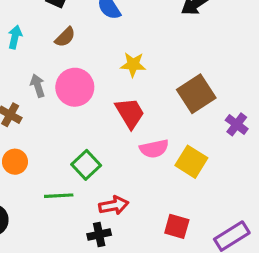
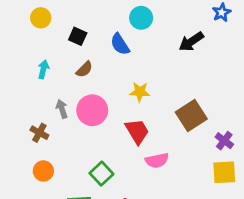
yellow square: (191, 162) -> (224, 172), moved, turned -35

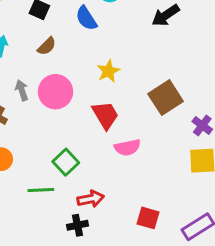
yellow star: (140, 92) -> (108, 71), turned -30

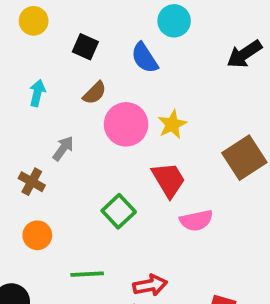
gray arrow: (22, 90) -> (63, 148), turned 54
pink circle: (55, 92) -> (126, 124), moved
green square: (66, 162) -> (119, 211), moved

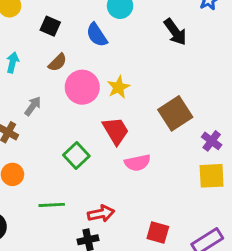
black arrow: (244, 54) -> (175, 32), turned -92

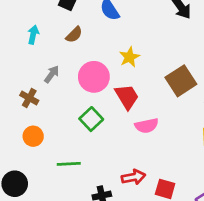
pink circle: (82, 87) -> (94, 77), moved
red arrow: (101, 214) -> (133, 177), moved

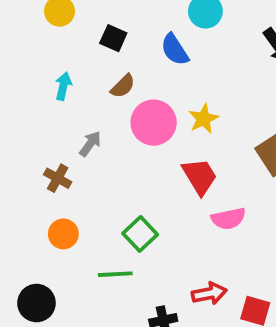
pink circle: (94, 77) -> (154, 123), moved
green square: (91, 119) -> (140, 234), moved

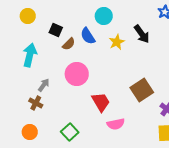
cyan arrow: (63, 86) -> (30, 55), size x1.6
brown semicircle: (123, 86) -> (69, 44), moved
yellow star: (203, 119) -> (117, 42), moved
brown cross: (58, 178) -> (36, 103), moved

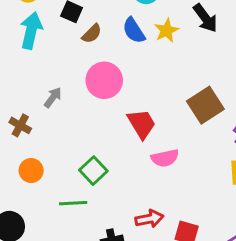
blue semicircle: (88, 36) -> (134, 31), moved
cyan arrow: (30, 55) -> (31, 31), moved
brown cross: (36, 103) -> (20, 125), moved

